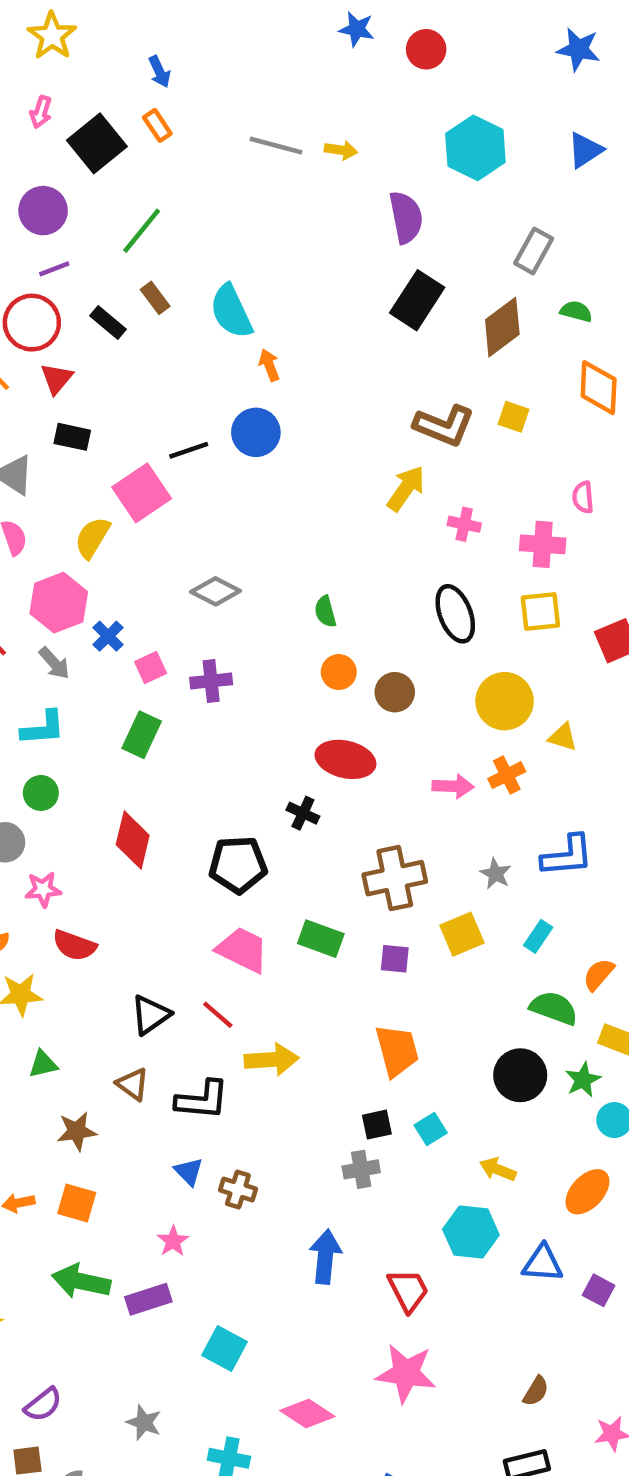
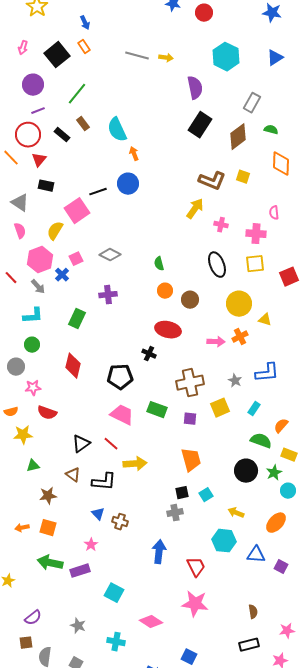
pink arrow: (41, 112) -> (23, 48), moved
pink square: (151, 668) -> (76, 259), moved
brown semicircle: (536, 1391) -> (253, 612), turned -40

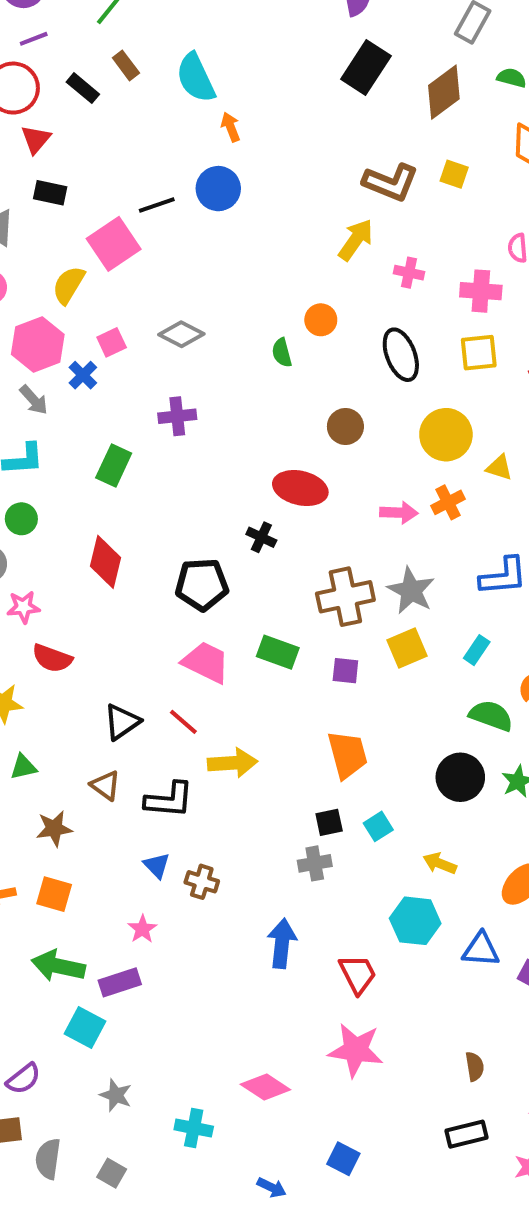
orange circle: (165, 291) -> (321, 320), moved
gray star: (235, 381) -> (411, 591), moved, size x1.6
cyan square: (114, 593) -> (85, 1027), moved

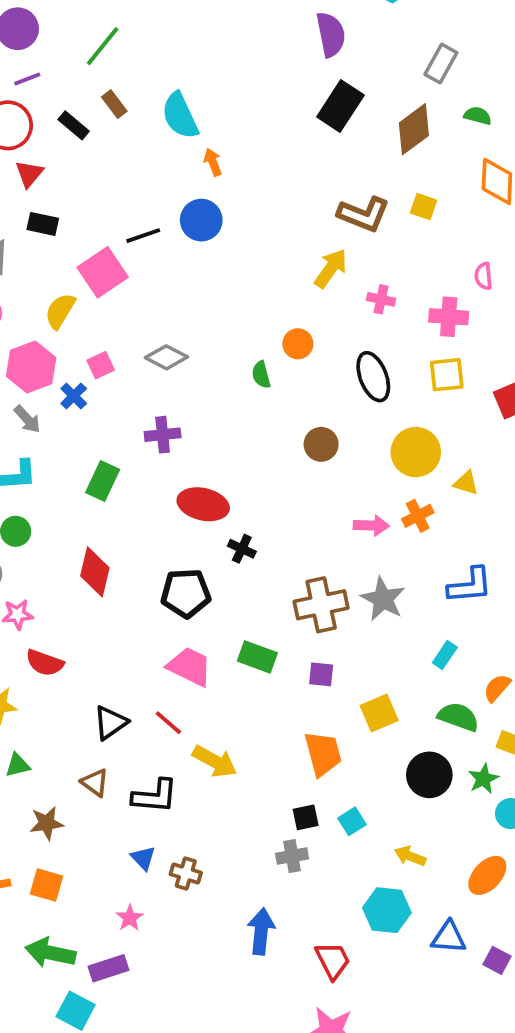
red ellipse: (300, 488) -> (203, 504), moved
yellow square: (407, 648) -> (379, 713), moved
yellow arrow: (233, 763) -> (215, 761), turned 33

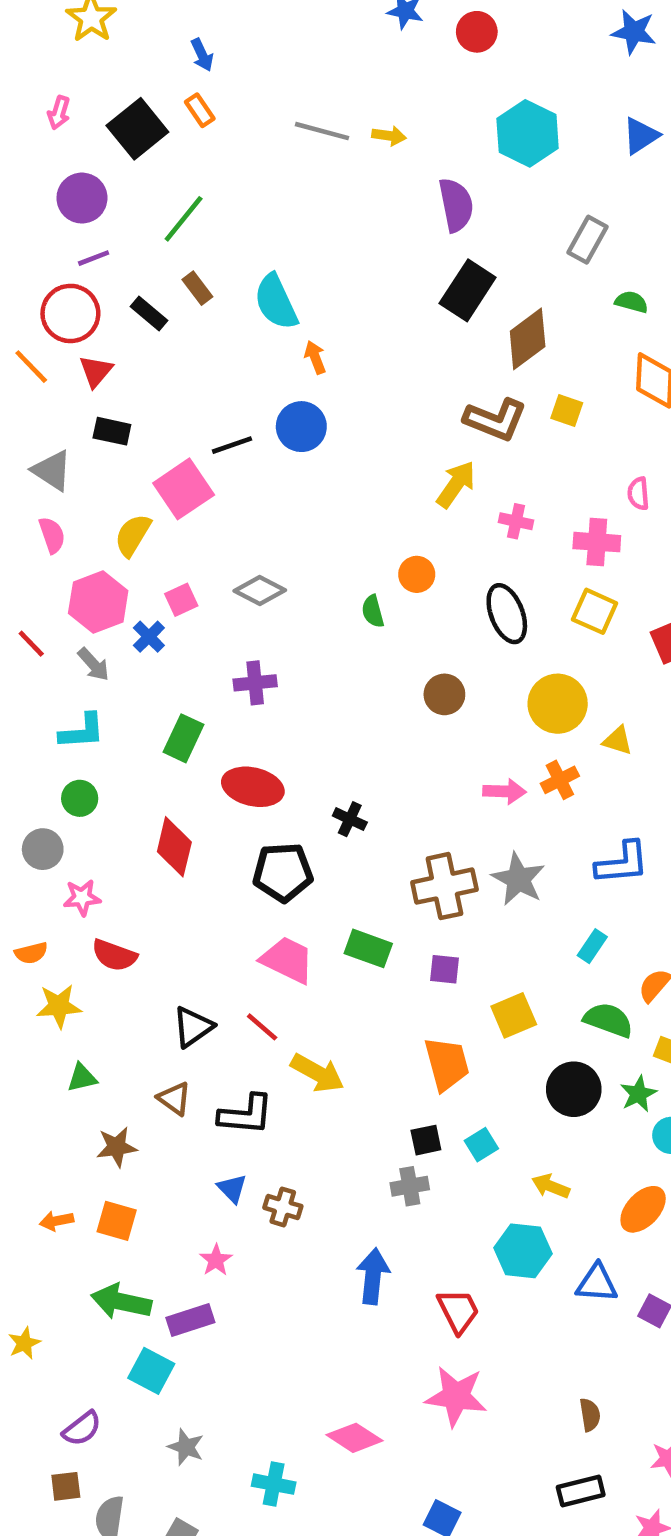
brown diamond: (414, 129) -> (528, 339), moved
yellow square: (447, 375) -> (595, 611), turned 30
red ellipse: (203, 504) -> (253, 787), moved

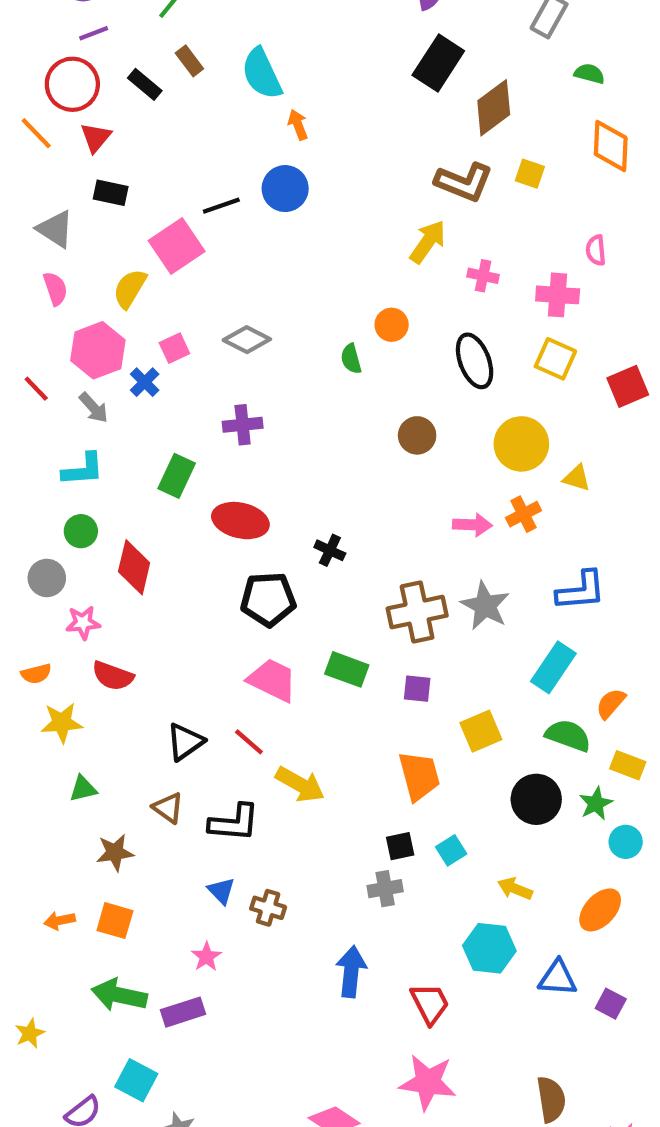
red diamond: (174, 847) -> (134, 567), moved
cyan rectangle: (592, 946) -> (553, 667), size x1.6
cyan square: (151, 1371) -> (136, 1080), moved
brown semicircle: (590, 1415) -> (551, 1099), size x1.5

